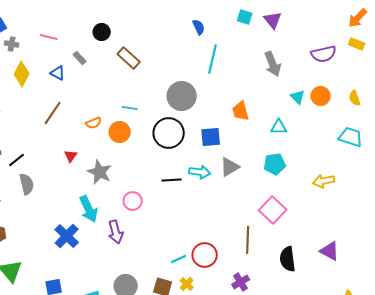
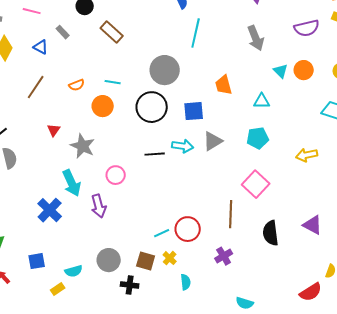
orange semicircle: (94, 123) -> (77, 85), moved

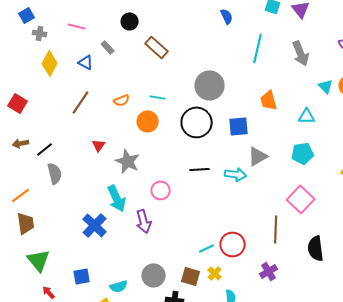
cyan line: (196, 33) -> (258, 48), moved
cyan arrow: (183, 146) -> (236, 174), moved

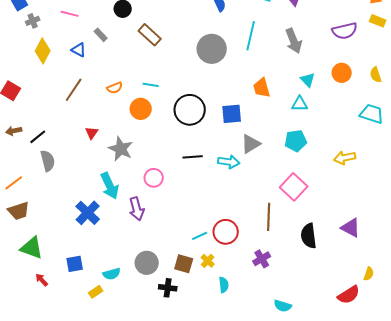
gray cross: (40, 33) -> (33, 21), turned -32
gray circle: (210, 85) -> (212, 49), moved
cyan triangle: (326, 86) -> (308, 80), moved
brown trapezoid: (26, 223) -> (19, 211), turned 80
green triangle: (39, 260) -> (32, 248), turned -30

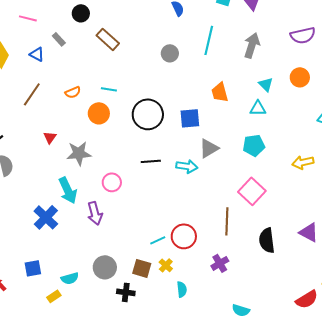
gray arrow: (294, 41) -> (252, 45), turned -140
gray circle: (212, 49) -> (170, 53), size x0.6
gray star: (121, 149) -> (79, 153), turned -30

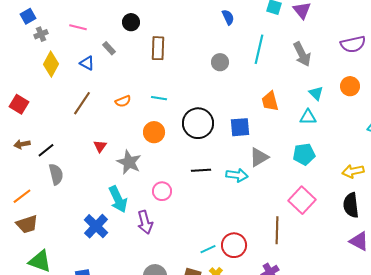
brown rectangle: (108, 39) -> (158, 48), turned 50
gray arrow: (252, 45) -> (302, 54), turned 135
orange circle: (99, 113) -> (154, 132), moved
gray star: (79, 153) -> (129, 162), turned 30
black semicircle: (267, 240) -> (351, 205), moved

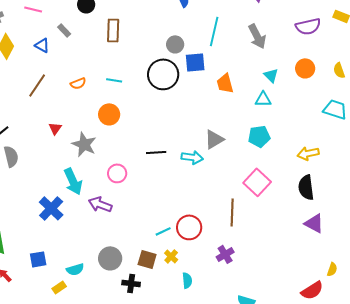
black circle: (198, 123) -> (163, 74), moved
blue square: (240, 127) -> (195, 62), moved
purple arrow: (145, 222) -> (100, 204), turned 125

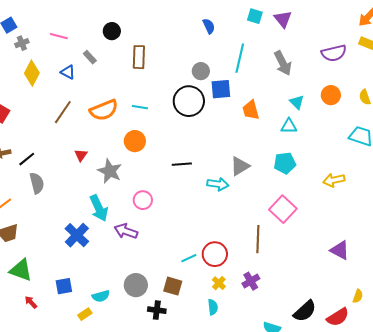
orange semicircle: (78, 83) -> (104, 110), size x1.8
black line: (156, 152) -> (182, 164), moved
black semicircle: (306, 187) -> (305, 311), moved, turned -125
yellow cross: (171, 256) -> (219, 283), moved

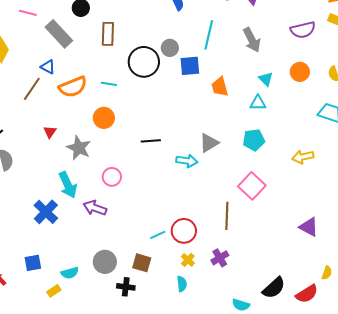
gray rectangle: (90, 57) -> (59, 34), size x2.0
blue triangle: (68, 72) -> (48, 67), moved
black circle: (189, 101) -> (144, 62), moved

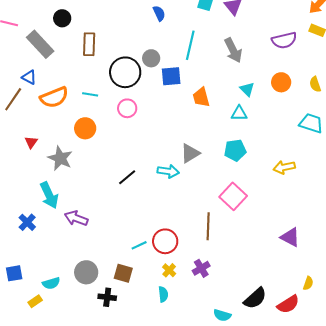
black line: (151, 141) -> (127, 177), moved, turned -36
pink circle: (112, 177) -> (127, 108), moved
blue cross: (46, 212) -> (27, 222), size x0.7

